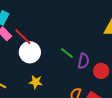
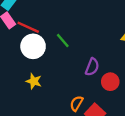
red line: (23, 37) -> (28, 27), turned -30
green line: (67, 53) -> (63, 40), moved

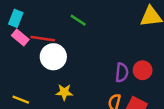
green line: (63, 40) -> (78, 20), moved
purple semicircle: (92, 67) -> (122, 72), moved

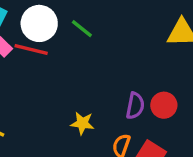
white circle: (53, 57) -> (39, 23), moved
yellow star: (64, 92) -> (82, 123), moved

